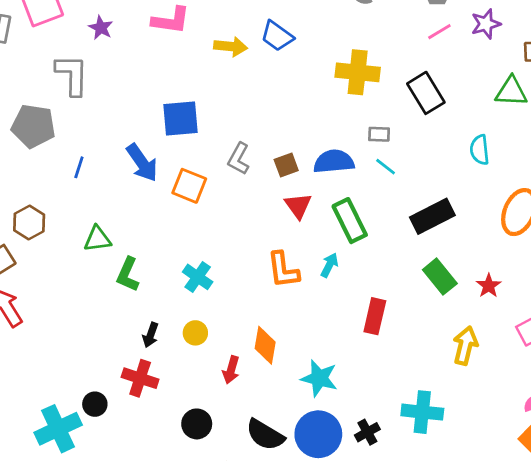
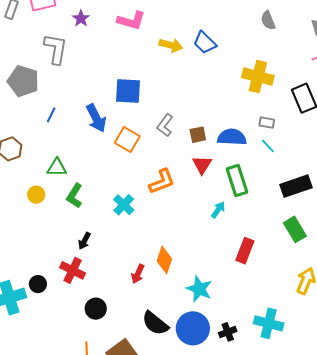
orange L-shape: (283, 270) -> (162, 182), moved, turned -112
yellow circle: (195, 333) -> (36, 195), moved
black circle: (197, 424) -> (96, 309), moved

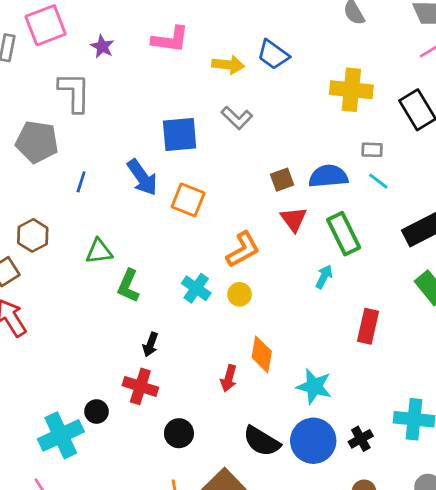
gray L-shape: (165, 125) -> (237, 118), moved, turned -75
yellow circle: (36, 195) -> (240, 294), moved

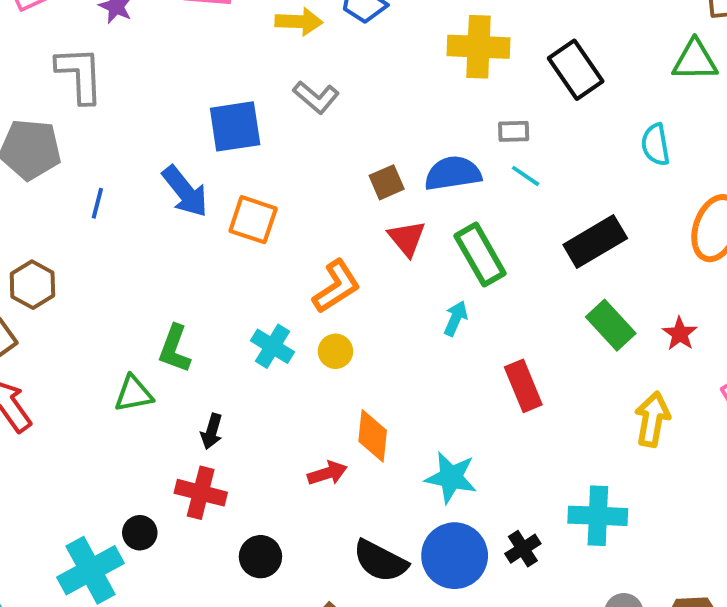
green triangle: (99, 251) -> (133, 394), moved
red rectangle: (368, 326) -> (523, 386), turned -32
red arrow: (229, 378) -> (327, 473), turned -120

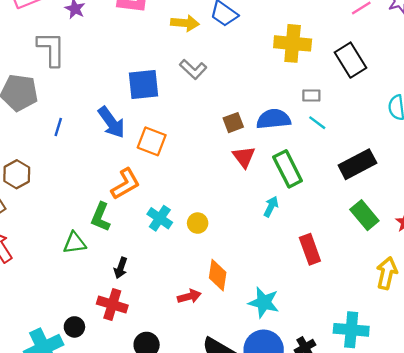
orange L-shape: (336, 287) -> (126, 184), moved

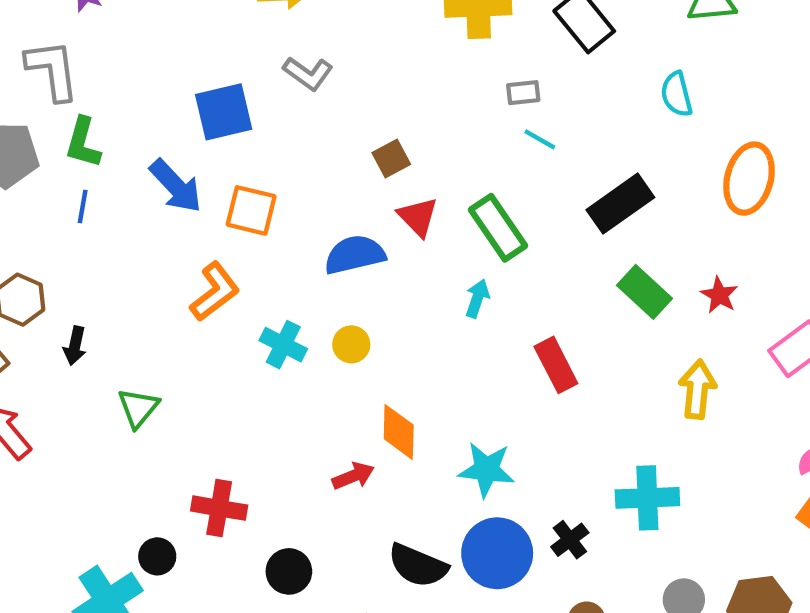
blue semicircle: (274, 119) -> (355, 255), moved
green L-shape: (101, 217) -> (83, 143), moved
green triangle: (75, 243) -> (138, 408), turned -35
black arrow: (121, 268) -> (75, 346), moved

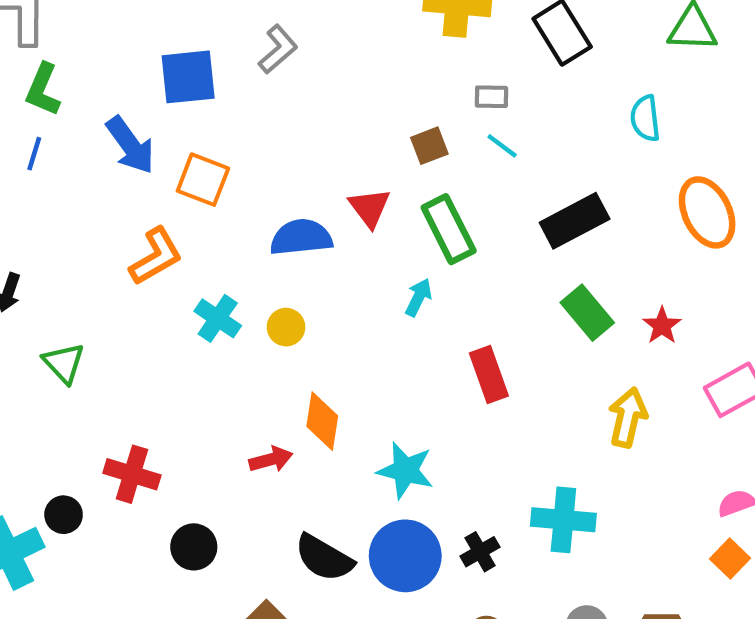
gray L-shape: (308, 73) -> (278, 49), turned -84
brown square: (391, 158) -> (429, 146), moved
orange ellipse: (749, 179) -> (707, 212), turned -48
green triangle: (138, 408) -> (64, 363), turned -30

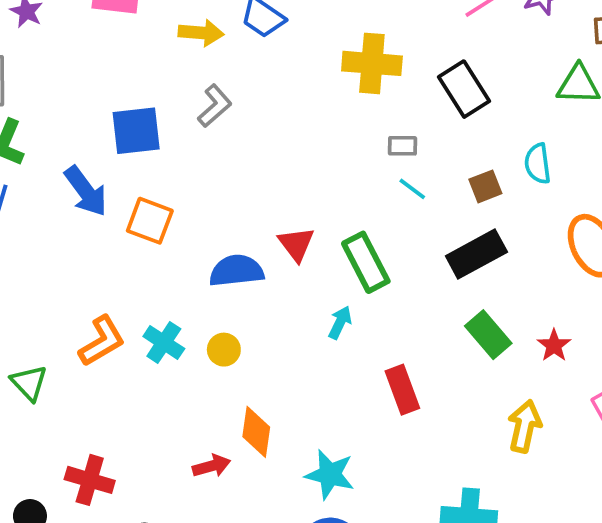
brown square: (429, 146) -> (485, 186), moved
orange L-shape: (156, 256) -> (102, 341), moved

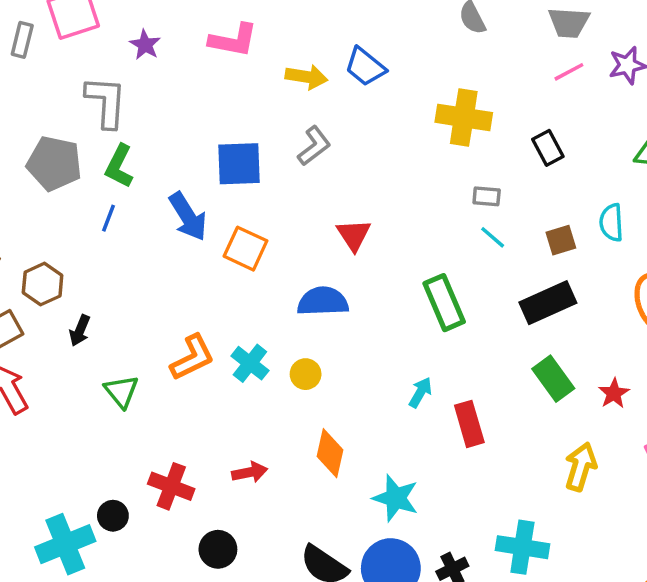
black rectangle: (464, 89) -> (548, 148), size x0.7
red triangle: (296, 244) -> (354, 235), moved
cyan arrow: (340, 323) -> (420, 392), moved
red arrow: (212, 466) -> (250, 472), moved

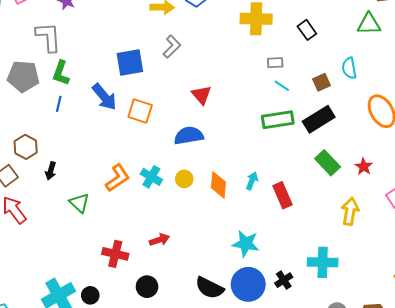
green rectangle: (444, 303) -> (278, 120), moved, turned -68
orange diamond: (330, 453) -> (218, 185), moved
black circle: (113, 516) -> (90, 295), moved

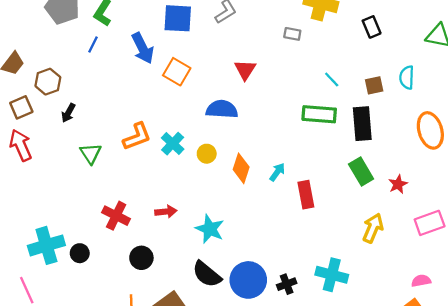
gray rectangle: (275, 63) -> (292, 34), moved
black rectangle: (319, 119) -> (362, 124), turned -76
cyan star: (246, 244) -> (210, 229), moved

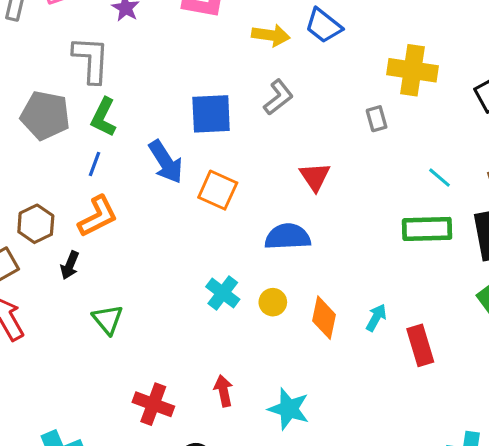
gray rectangle: (292, 34) -> (377, 119), turned 70
orange L-shape: (137, 137) -> (98, 216), moved
red arrow: (166, 212) -> (224, 391), turned -90

